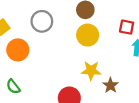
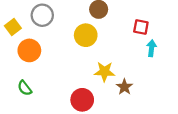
gray circle: (42, 21) -> (42, 15), moved
yellow circle: (88, 35) -> (86, 35), moved

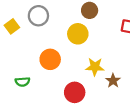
orange circle: (29, 50) -> (50, 59), moved
green semicircle: (25, 88) -> (22, 82), turned -56

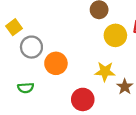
gray circle: (38, 16) -> (31, 47), moved
yellow circle: (78, 34) -> (115, 35), moved

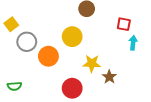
yellow circle: (115, 35) -> (72, 37), moved
green semicircle: (26, 88) -> (14, 86), moved

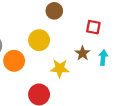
cyan arrow: (133, 43) -> (103, 58), moved
brown star: (109, 77) -> (83, 53), moved

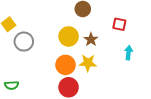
brown star: (83, 53) -> (91, 39), moved
orange circle: (14, 61) -> (65, 65), moved

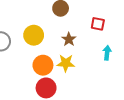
yellow circle: (69, 36) -> (34, 35), moved

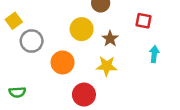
yellow circle: (34, 35) -> (82, 29), moved
orange circle: (43, 65) -> (63, 62), moved

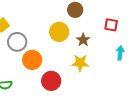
orange circle: (63, 62) -> (32, 60), moved
red circle: (84, 95) -> (51, 81), moved

